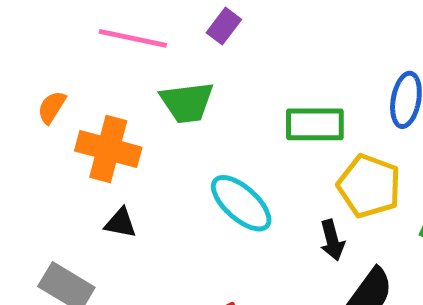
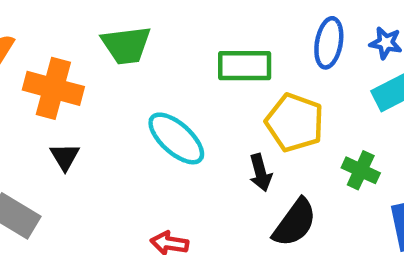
black triangle: (121, 223) -> (65, 157), turned 48

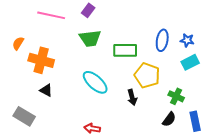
green trapezoid: (126, 45) -> (90, 38), moved
black triangle: (65, 157) -> (46, 90), turned -32
black semicircle: (295, 223) -> (169, 119), moved, size x0.7

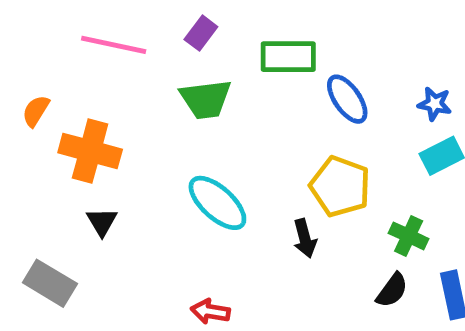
blue ellipse: (162, 40) -> (347, 99), moved, turned -45
green rectangle: (125, 50) -> (288, 57), moved
black triangle: (46, 90) -> (102, 222), turned 32

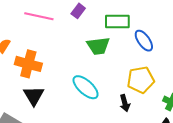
green trapezoid: (206, 99) -> (98, 46), moved
yellow pentagon: (340, 186) -> (141, 80), turned -30
black triangle: (102, 222) -> (34, 96), size x1.5

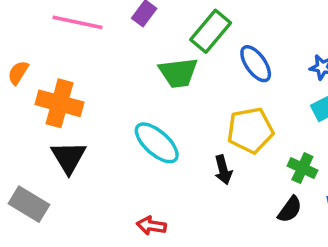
green rectangle: (117, 22) -> (211, 31), turned -50

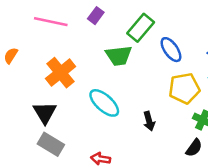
orange cross: (60, 103) -> (61, 73), moved, turned 36
yellow pentagon: (250, 130) -> (184, 88), moved
gray rectangle: (29, 204) -> (51, 144), moved

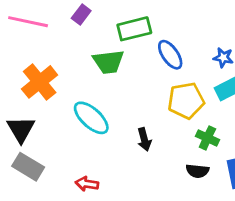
green rectangle: (141, 28) -> (134, 29), turned 36
black semicircle: (194, 148) -> (197, 171), turned 60

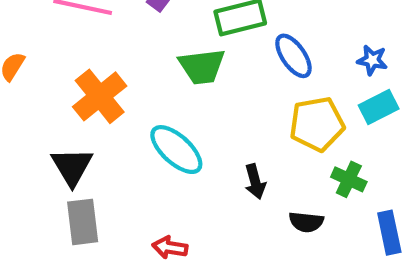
gray rectangle: (28, 167) -> (83, 222), turned 52
black semicircle: (197, 171) -> (306, 222), moved

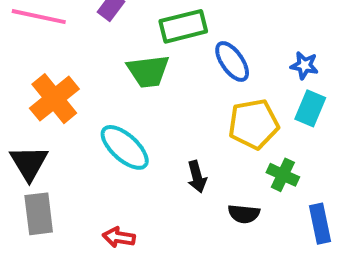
cyan rectangle: (379, 107) -> (310, 108), turned -40

